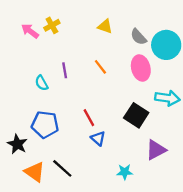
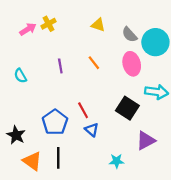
pink arrow: (30, 31) -> (28, 29), turned 112
cyan semicircle: (42, 83) -> (20, 76), moved
blue pentagon: (45, 125) -> (55, 122), moved, turned 30
black line: (62, 168) -> (58, 158), turned 48

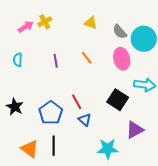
cyan semicircle: (20, 76) -> (18, 60), moved, turned 32
black star: (16, 135) -> (15, 107), moved
cyan star: (117, 161) -> (108, 149), size x1.5

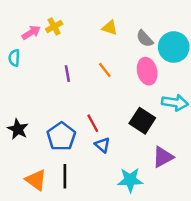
cyan semicircle: (18, 60) -> (14, 58), moved

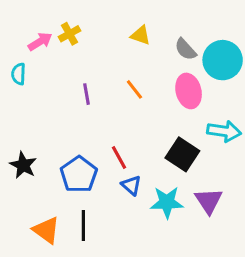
purple triangle: (163, 157) -> (209, 201), turned -35
cyan star: (130, 180) -> (167, 202), moved

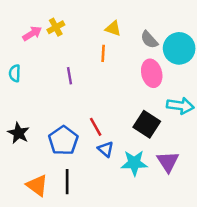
cyan semicircle: (18, 74) -> (15, 73), moved
orange line: (134, 89) -> (103, 53), moved, turned 42

